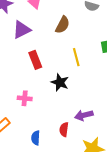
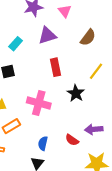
yellow line: (76, 57) -> (96, 71), turned 42
pink cross: (25, 98) -> (39, 103), size x1.6
red semicircle: (64, 129) -> (72, 140), turned -72

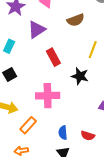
brown semicircle: (88, 38) -> (76, 20), turned 48
red semicircle: (72, 140) -> (88, 136), moved

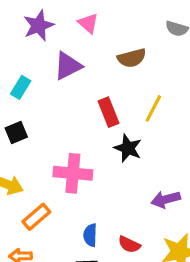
red rectangle: (53, 57) -> (109, 112), moved

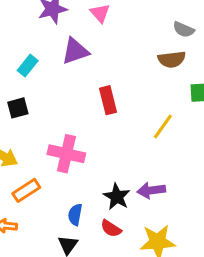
brown semicircle: (132, 58) -> (172, 59), moved
yellow line: (153, 108) -> (163, 126), moved
black star: (128, 148) -> (117, 197), moved

